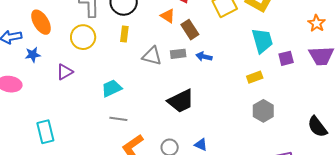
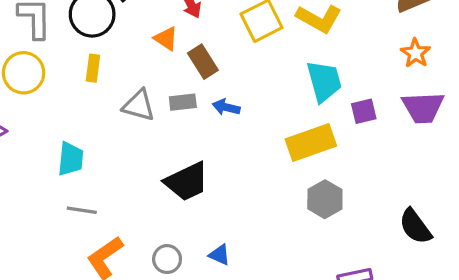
yellow rectangle: (255, 77) -> (311, 142), size x1.8
cyan trapezoid: (112, 88) -> (71, 159), turned 120

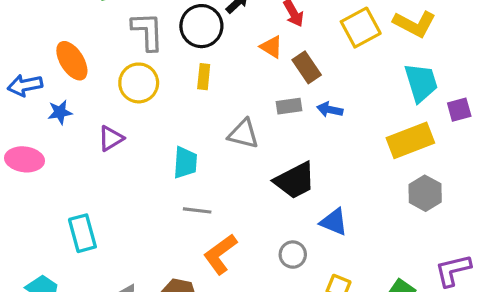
gray triangle: (139, 105) -> (243, 134), moved
blue triangle: (220, 255) -> (334, 222), moved, size x1.4
gray circle: (167, 259) -> (293, 255), moved

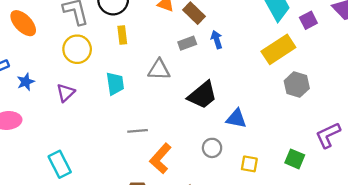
orange ellipse: (72, 61) -> (23, 23), moved
blue arrow: (330, 110) -> (217, 40), turned 72
cyan trapezoid: (185, 163) -> (115, 84), moved

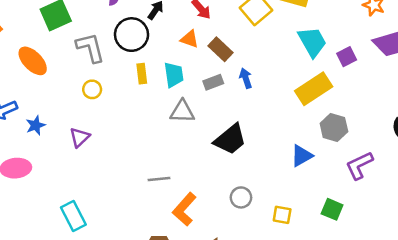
yellow circle: (77, 49) -> (92, 89), size x0.6
cyan trapezoid: (115, 84) -> (174, 75), moved
blue triangle: (236, 119) -> (302, 156), moved, turned -40
purple L-shape: (328, 135) -> (359, 165), moved

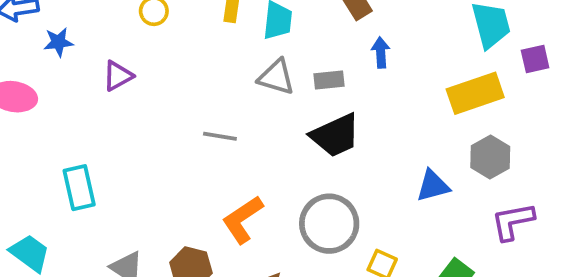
gray rectangle: (213, 82) -> (329, 80), moved
gray line: (159, 179) -> (220, 136), moved
gray circle: (241, 197) -> (329, 224), size x1.8

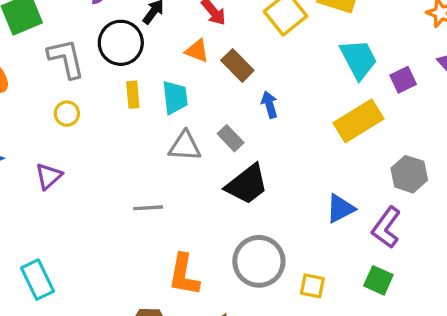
gray rectangle: (329, 80) -> (231, 138), turned 65
gray hexagon: (490, 157) -> (409, 174), moved
orange L-shape: (243, 220) -> (184, 275), turned -33
purple L-shape: (513, 221) -> (386, 227), moved, turned -30

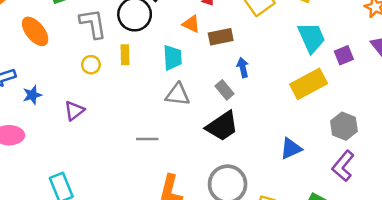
brown rectangle: (237, 65) -> (221, 37), turned -60
yellow rectangle: (133, 95) -> (125, 55), moved
gray rectangle: (231, 138) -> (225, 90), moved
purple L-shape: (386, 227) -> (343, 166), moved

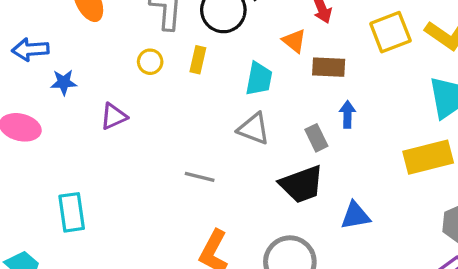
blue triangle: (291, 149) -> (355, 216), moved

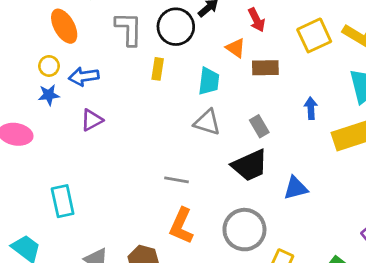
blue arrow: (30, 50) -> (84, 76), moved
yellow circle: (150, 62) -> (49, 66), moved
blue arrow: (348, 114) -> (311, 108), moved
gray line: (200, 177) -> (177, 180), moved

